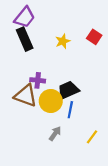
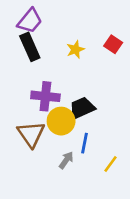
purple cross: (38, 80) -> (45, 96), size x1.5
brown triangle: (26, 96) -> (31, 134), moved, turned 35
blue line: (70, 110) -> (85, 143), moved

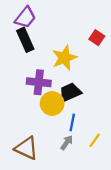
yellow star: (75, 49) -> (64, 58), moved, size x1.6
brown triangle: (31, 134) -> (26, 148), moved, turned -30
gray arrow: (66, 160) -> (67, 143), moved

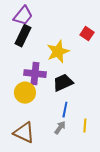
black rectangle: (25, 40) -> (23, 36), turned 50
yellow circle: (52, 103) -> (25, 93), moved
yellow line: (95, 140) -> (85, 126), turned -32

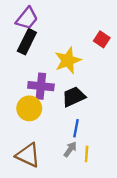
yellow line: (85, 126) -> (87, 154), moved

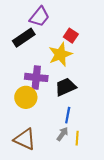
purple trapezoid: (27, 18) -> (39, 17), moved
red square: (102, 39) -> (71, 36), moved
black rectangle: (27, 42) -> (24, 38), turned 30

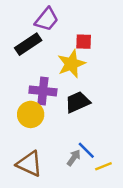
red square: (71, 36) -> (84, 42), turned -32
blue line: (68, 115) -> (86, 150), moved, turned -56
yellow line: (77, 138) -> (103, 166), moved, turned 64

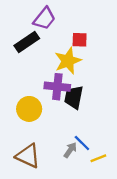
purple cross: (43, 91) -> (57, 87), moved
black trapezoid: (78, 102) -> (74, 97), turned -55

